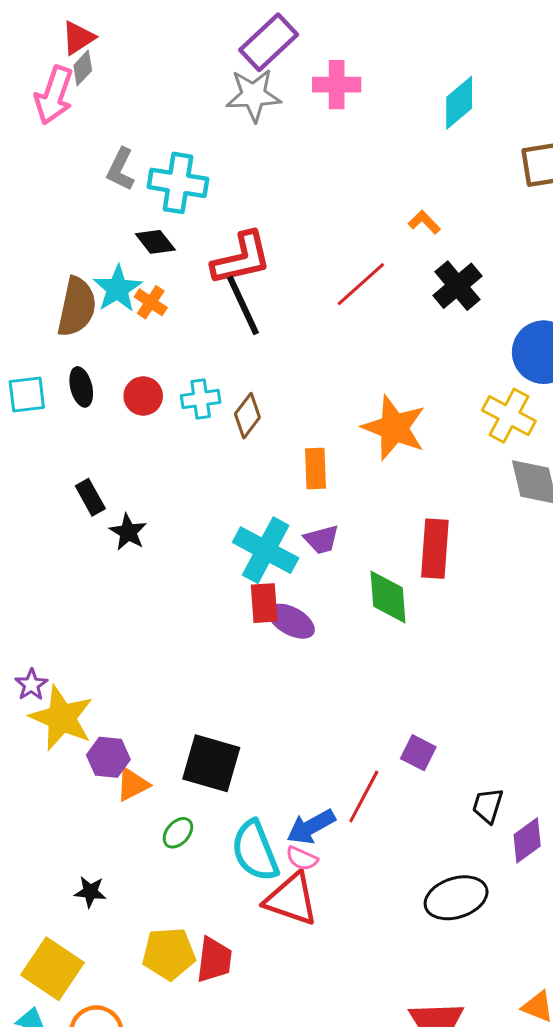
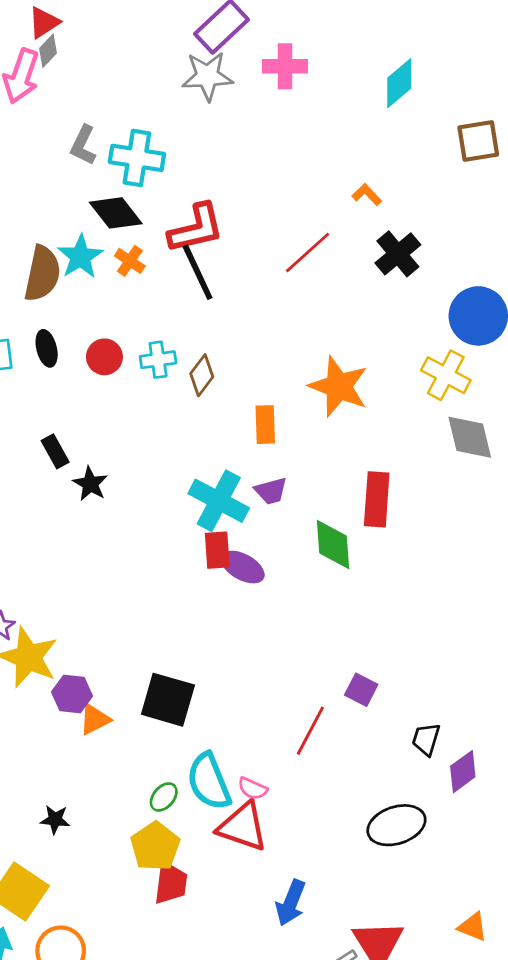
black diamond: (155, 242) -> (116, 213), size x1.4
orange cross: (151, 302) -> (130, 261), moved
blue arrow: (311, 827) -> (291, 903), moved, turned -39
green ellipse: (178, 833) -> (164, 797), moved
yellow pentagon: (169, 954) -> (155, 846), moved, turned -30

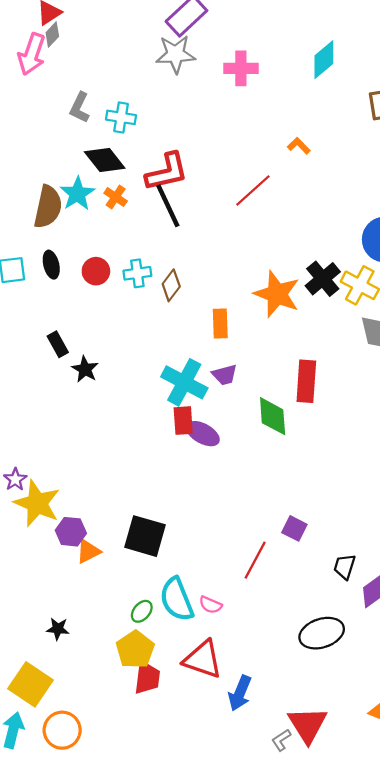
pink cross: (285, 66) -> (241, 68), moved
cyan cross: (137, 158) -> (121, 117), size x0.7
black cross: (398, 254) -> (323, 279), moved
red triangle: (243, 827) -> (203, 659), moved

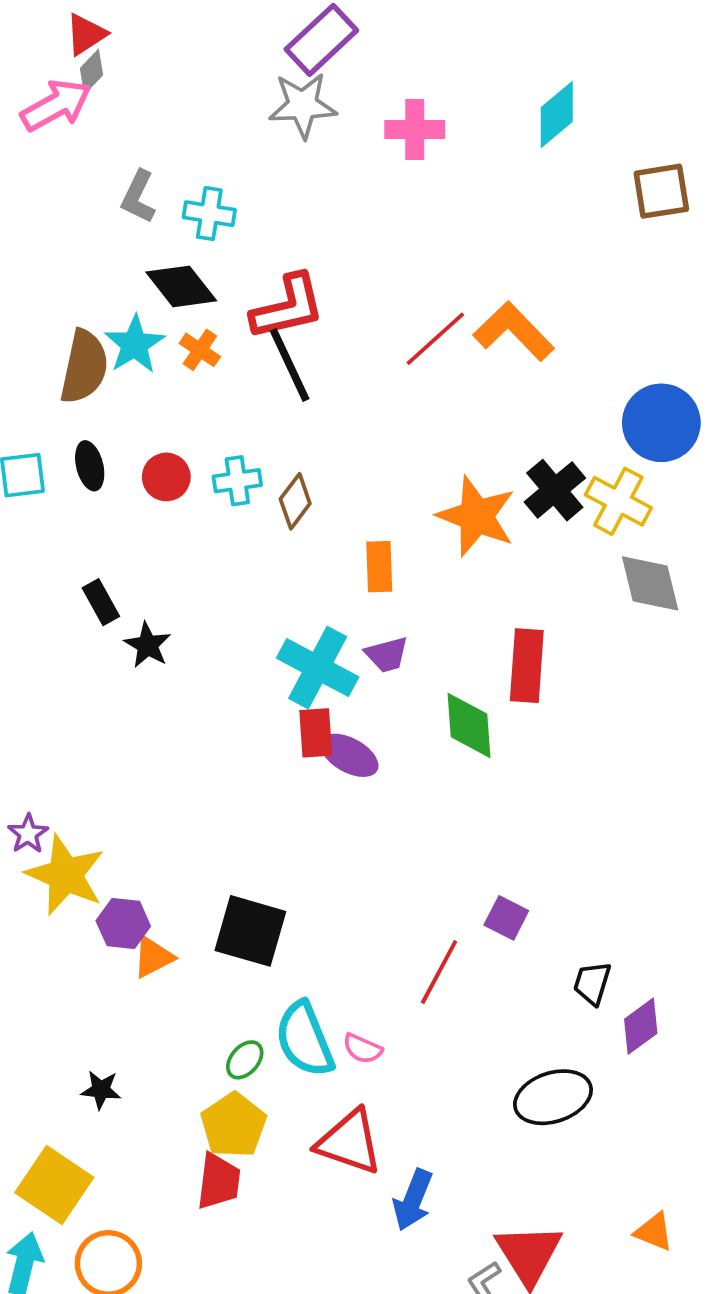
pink arrow: (32, 54) -> (56, 105), turned -138
orange L-shape: (299, 146) -> (514, 331), moved, size x2.0
red trapezoid: (147, 678) -> (219, 1181), moved

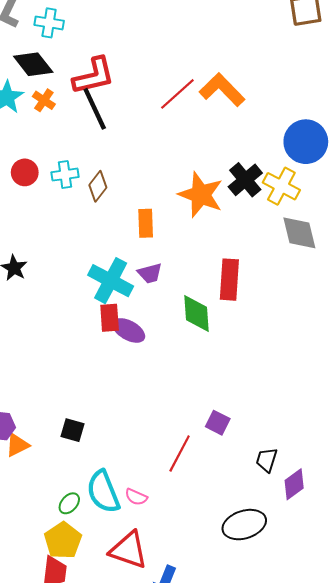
black square: (250, 931) -> (72, 430), size x0.6

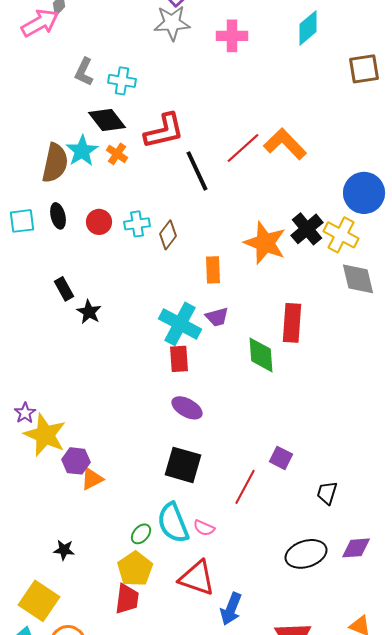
black line: (95, 109) -> (197, 171), moved
purple ellipse: (129, 330) -> (187, 408), moved
black square: (72, 430) -> (183, 465), moved, size x1.6
purple diamond: (294, 484) -> (356, 548), moved, turned 32

